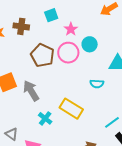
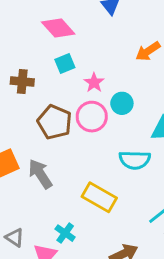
cyan semicircle: (97, 84) -> (135, 160), size x1.5
cyan cross: (45, 118) -> (65, 233), moved

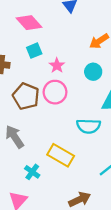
cyan circle: (122, 103) -> (93, 72), moved
cyan cross: (65, 233) -> (32, 172), moved

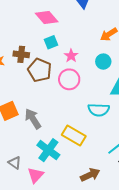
brown pentagon: (26, 96) -> (40, 70), moved
cyan cross: (32, 172) -> (48, 150), size x1.6

